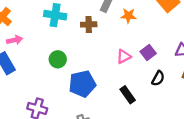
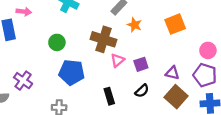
brown cross: (89, 24) -> (103, 39), moved, size x1.6
pink triangle: (124, 57) -> (117, 60), turned -32

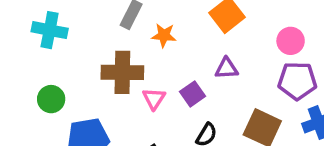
purple triangle: (172, 73) -> (227, 68), moved

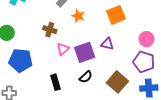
brown cross: (122, 72) -> (50, 30), size x0.6
purple square: (192, 94) -> (85, 52), size x1.5

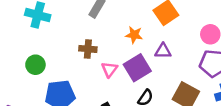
orange star: (78, 16) -> (134, 35), moved

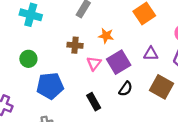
orange star: (134, 35) -> (106, 36), moved
purple triangle: (163, 51) -> (151, 54), moved

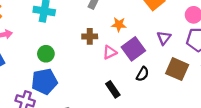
purple triangle: (151, 54) -> (164, 38), turned -48
pink triangle: (94, 63) -> (110, 52), turned 32
blue pentagon: (50, 86) -> (44, 82), moved

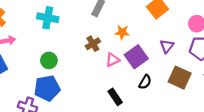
brown cross: (90, 36) -> (93, 44), turned -32

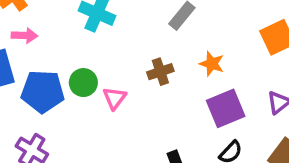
pink triangle: (113, 60) -> (114, 98), moved, turned -40
blue pentagon: (47, 88) -> (43, 91), moved

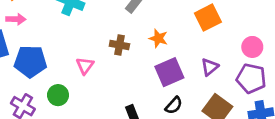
brown cross: (160, 72) -> (119, 45), turned 30
green circle: (83, 83) -> (58, 95), moved

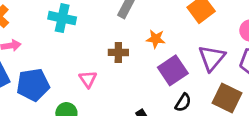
purple triangle: (210, 67) -> (212, 58), size x1.5

